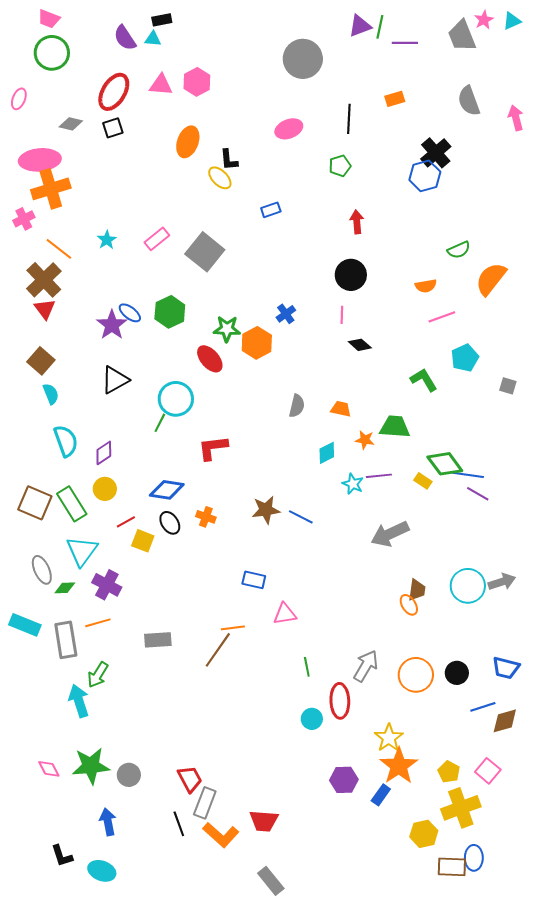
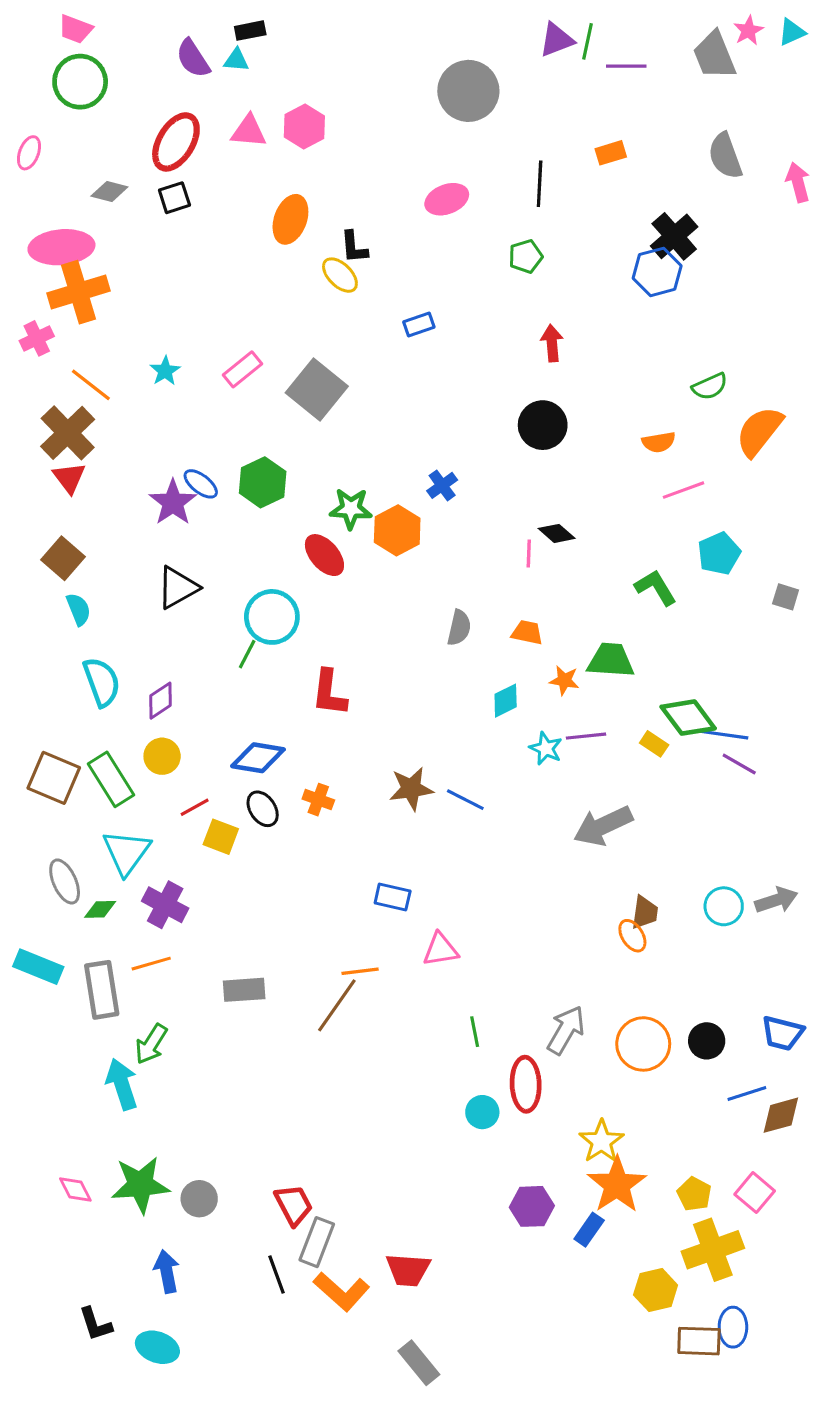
pink line: (342, 315) -> (529, 554), moved
red L-shape: (213, 448) -> (329, 693), turned -76
cyan circle: (468, 586) -> (724, 906), size x0.7

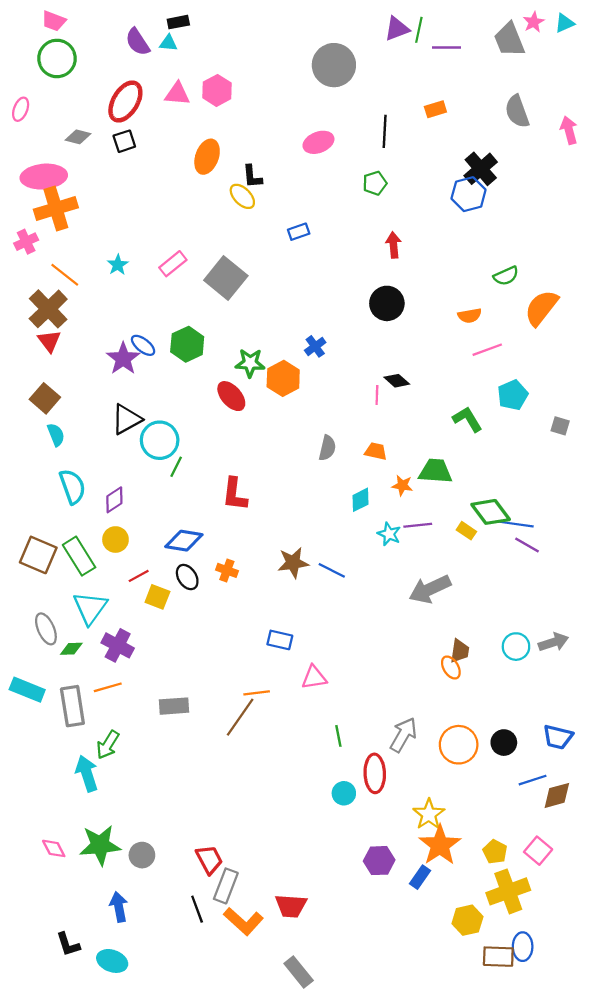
cyan circle: (272, 617) -> (160, 440), moved

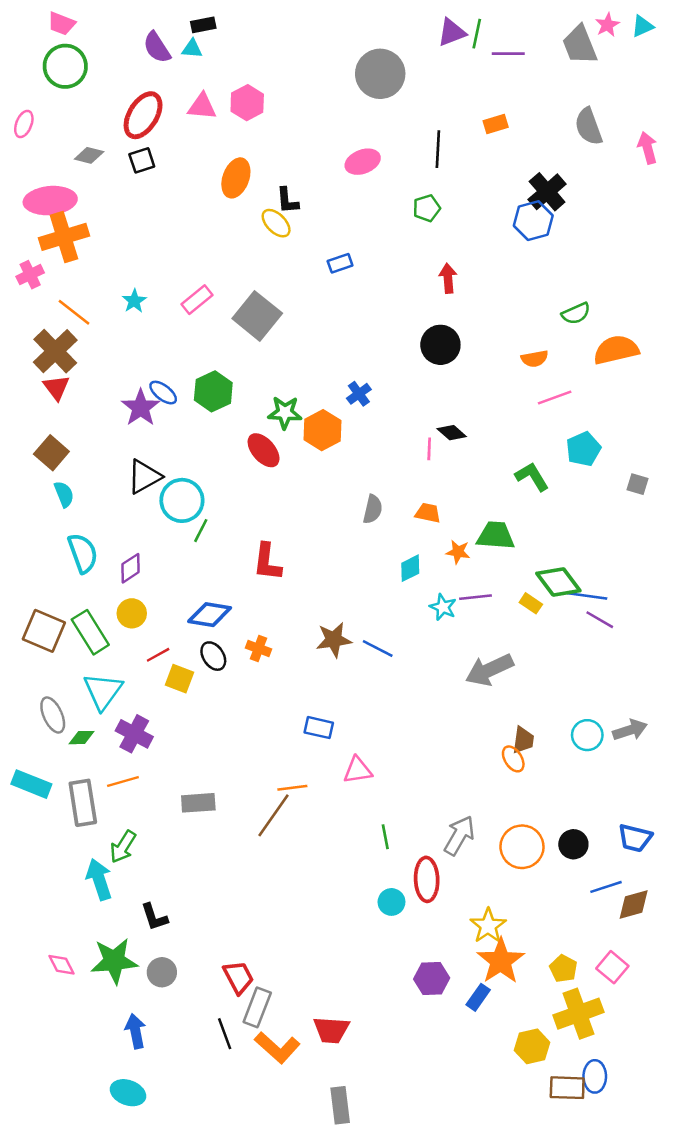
orange semicircle: (541, 308) -> (616, 350), turned 39
black L-shape: (68, 944) -> (154, 917), moved
gray rectangle: (299, 972) -> (340, 1105), turned 32

